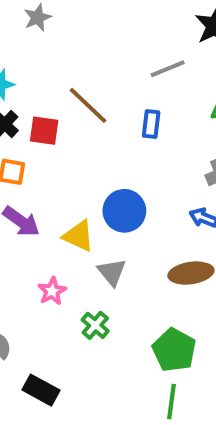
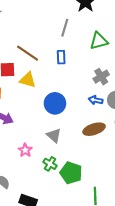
gray line: (168, 69) -> (65, 28), turned -42
yellow triangle: (78, 236) -> (28, 80), moved
green pentagon: (174, 350) -> (71, 173), moved

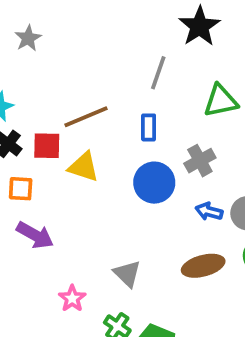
brown line: (28, 53) -> (86, 117), turned -60
gray cross: (101, 77) -> (200, 161), moved
blue circle: (55, 103) -> (154, 183), moved

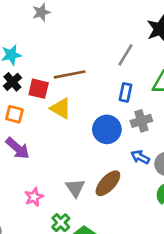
blue rectangle: (149, 127) -> (126, 92), moved
brown ellipse: (203, 266) -> (108, 183), moved, turned -44

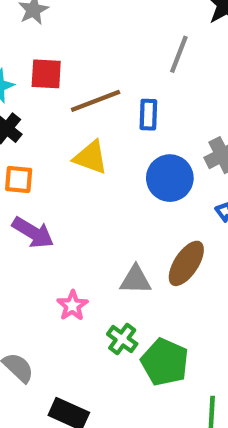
red square: (39, 89) -> (46, 74), moved
blue rectangle: (126, 92) -> (148, 115), moved
gray triangle: (75, 188) -> (136, 280), turned -45

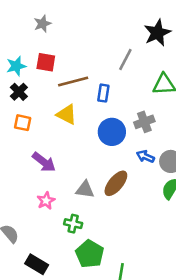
purple arrow: (33, 233) -> (44, 162), moved
green cross: (122, 339) -> (73, 224), turned -30
green pentagon: (165, 362) -> (90, 254), moved

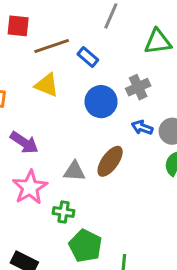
blue rectangle: (103, 93) -> (88, 57), turned -54
pink star: (46, 201) -> (30, 187), size x1.6

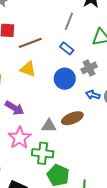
blue rectangle: (88, 57) -> (67, 48), moved
brown ellipse: (110, 161) -> (72, 118), turned 35
green cross: (63, 212) -> (43, 153), size x1.5

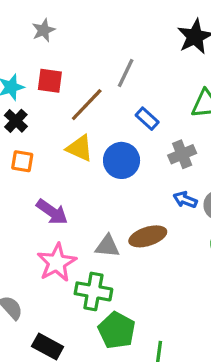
gray line: (69, 21) -> (126, 73), moved
brown line: (30, 43) -> (87, 105), turned -30
blue circle: (65, 79) -> (122, 160), moved

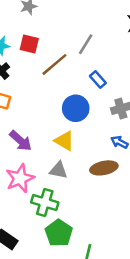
yellow triangle: (80, 148) -> (64, 141), moved
brown ellipse: (148, 236) -> (104, 168), moved

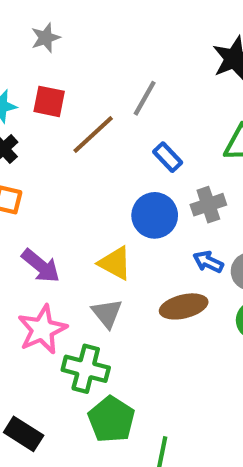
blue circle: (76, 108) -> (155, 215), moved
gray triangle: (58, 170) -> (107, 313), turned 42

